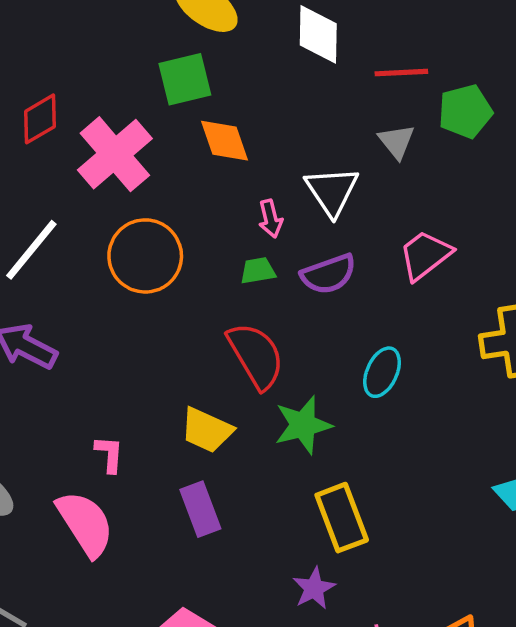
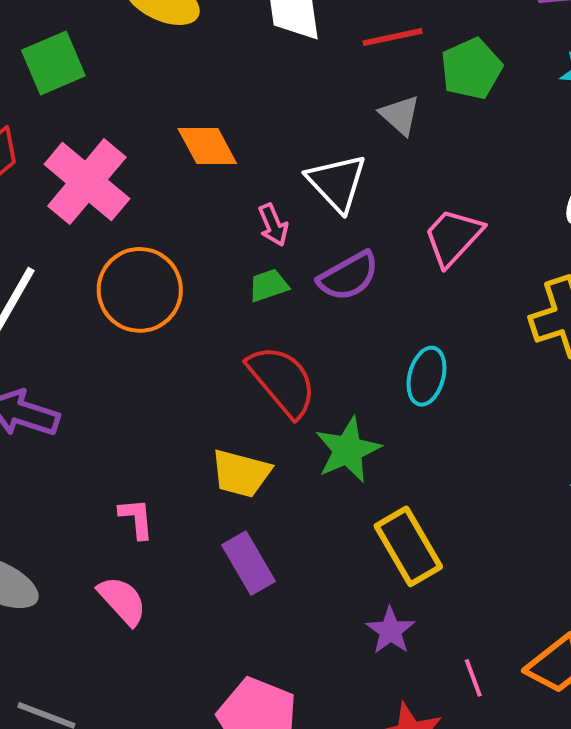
green square: (185, 79) -> (53, 63), moved
pink semicircle: (85, 524) -> (122, 601), size x0.7

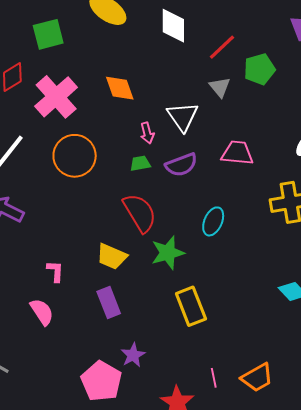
red line: (393, 37) -> (222, 47), turned -40
pink trapezoid: (453, 237) -> (237, 153), turned 44
purple star: (390, 631) -> (133, 355), moved

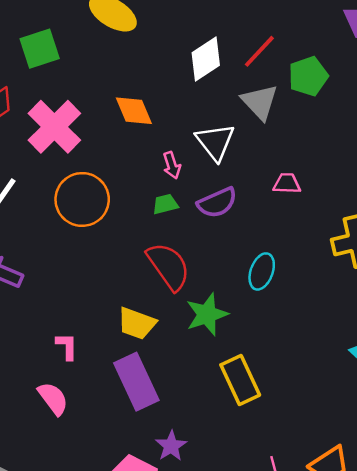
white diamond: (173, 26) -> (206, 59), moved, turned 60
gray triangle: (220, 87) -> (260, 102), size x1.4
pink trapezoid: (237, 153) -> (287, 183), size x0.7
purple rectangle: (109, 302) -> (136, 382), size x1.4

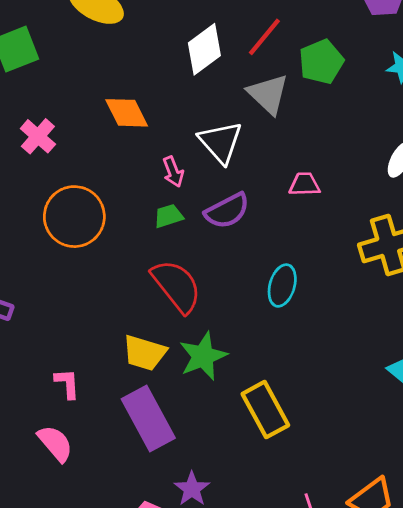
pink cross: (54, 127) -> (38, 136), size x0.6
green star: (207, 314) -> (203, 356), moved

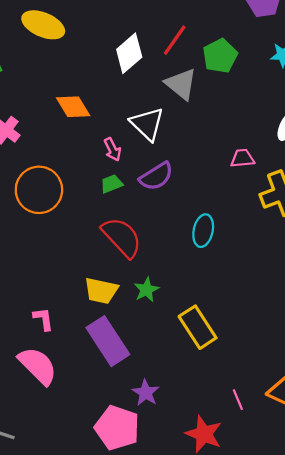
pink trapezoid: (304, 184) -> (242, 158), moved
green star: (203, 356) -> (146, 290), size x0.7
pink semicircle: (55, 443) -> (38, 366), size x1.4

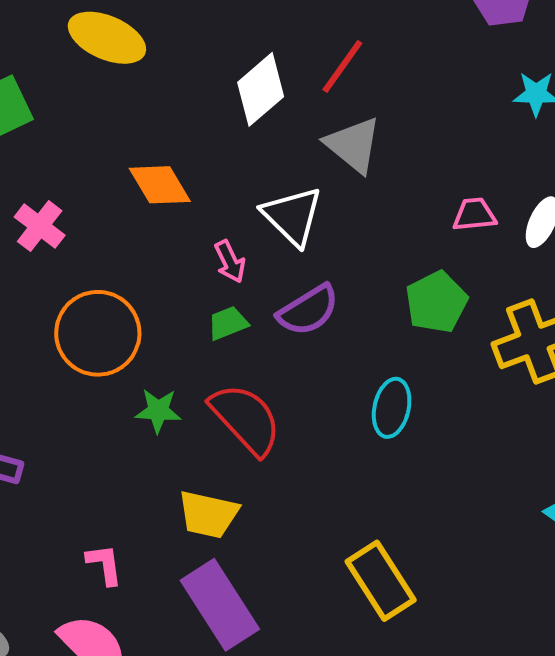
green pentagon: (220, 56) -> (436, 302), moved
pink trapezoid: (242, 158) -> (474, 215), moved
green star: (146, 290) -> (158, 411), moved, turned 30

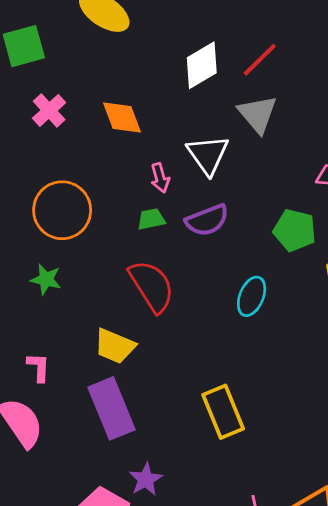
pink cross: (40, 226) -> (49, 110), moved
green pentagon: (436, 302) -> (295, 230), turned 30
green star: (158, 411) -> (46, 279), moved

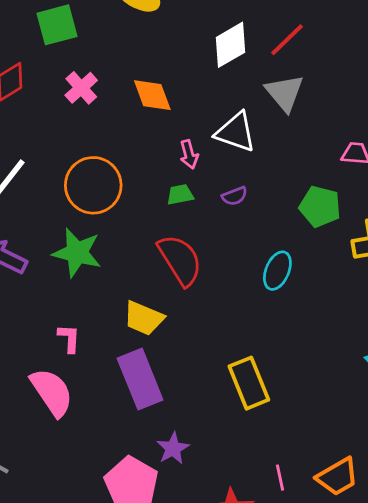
white triangle: (208, 155) -> (236, 132), turned -36
purple semicircle: (207, 220) -> (235, 196), size x0.6
green star: (46, 279) -> (77, 253), size x1.6

